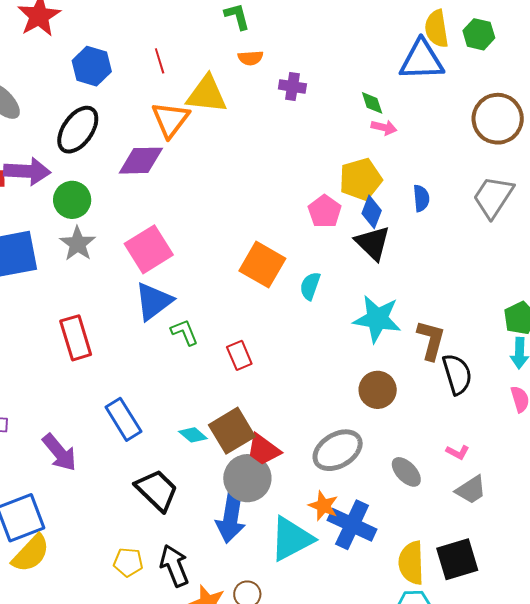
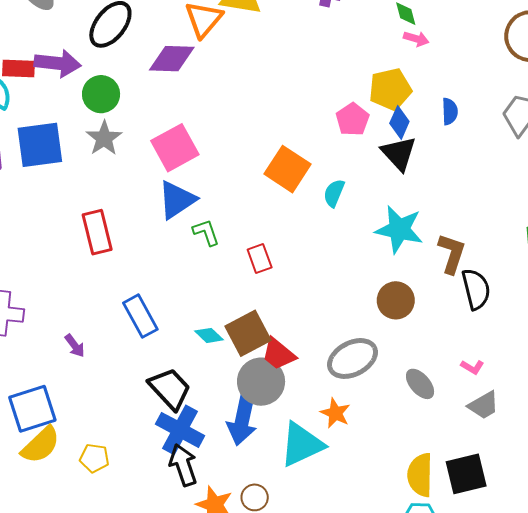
purple arrow: (59, 452) -> (75, 346), size x0.6
blue cross: (352, 525) -> (180, 430), moved
yellow pentagon: (128, 562) -> (94, 458), moved

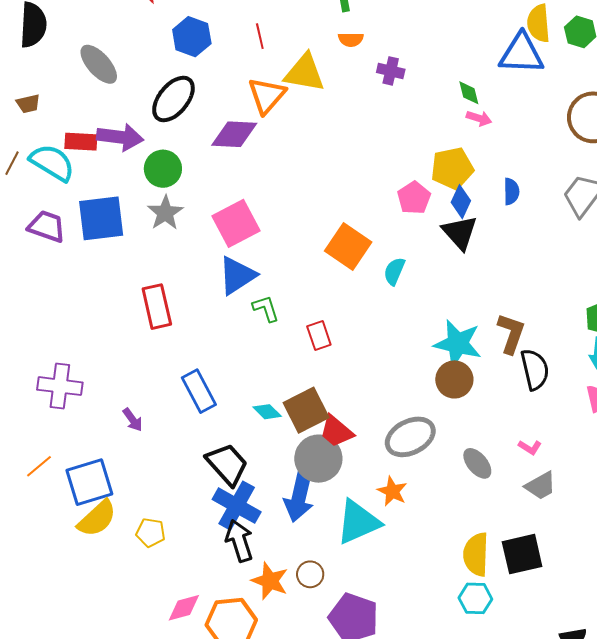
cyan star: (399, 229) -> (458, 344), moved

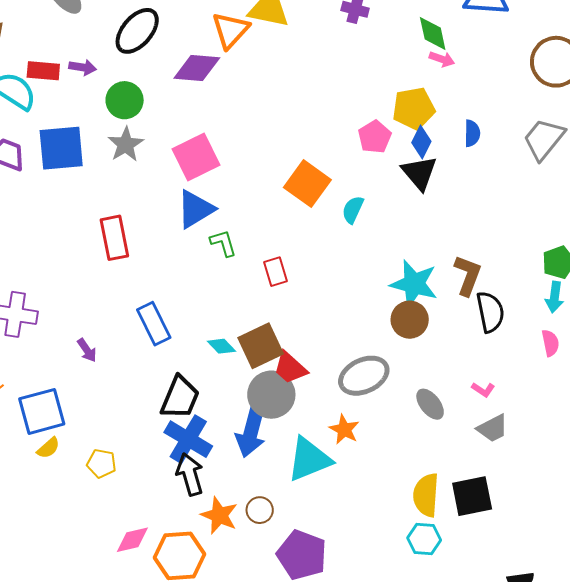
green diamond: (469, 93) -> (433, 33), size x1.4
purple arrow: (120, 137) -> (83, 67), size x0.6
black trapezoid: (227, 464) -> (180, 398), turned 63
yellow semicircle: (97, 518) -> (48, 448), size x0.6

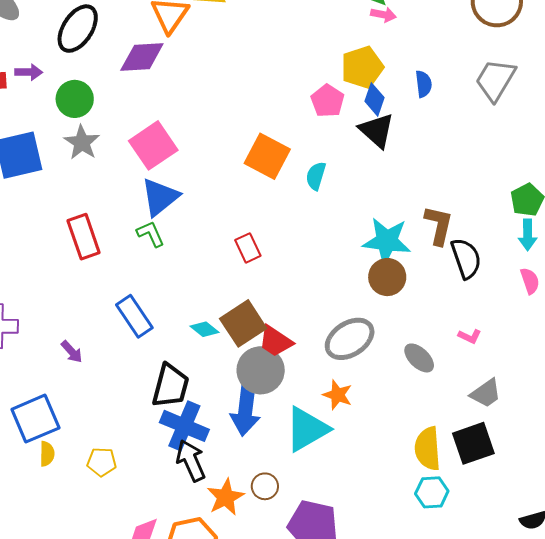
green L-shape: (223, 243) -> (151, 234), moved
gray trapezoid: (493, 428) -> (486, 393), moved
yellow semicircle: (48, 448) -> (47, 454), turned -40
orange star: (219, 515) -> (226, 497), turned 30

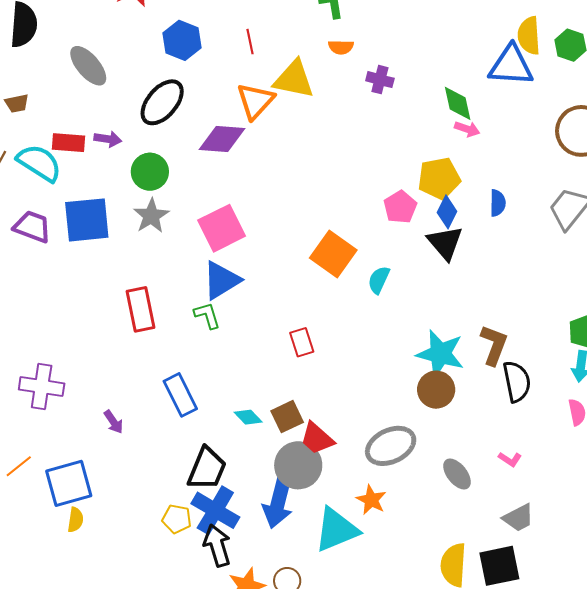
brown square: (243, 323) -> (287, 417), size x0.7
yellow pentagon: (102, 462) -> (177, 519), moved

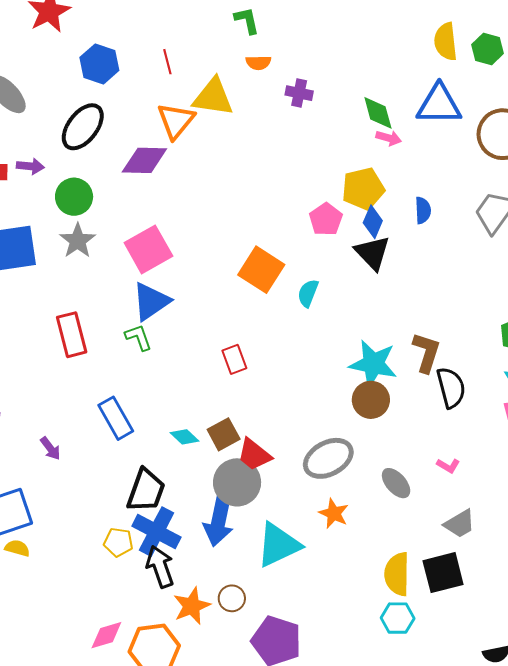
blue triangle: (511, 66) -> (439, 105), moved
orange star: (371, 500) -> (334, 513), moved
yellow semicircle: (75, 520) -> (17, 548), turned -80

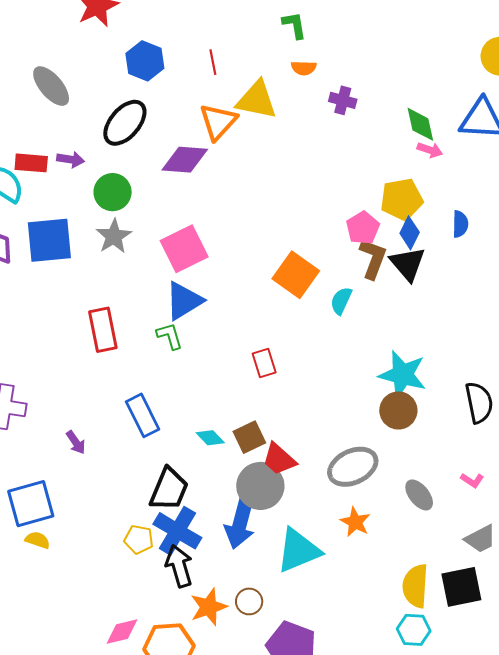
brown L-shape: (426, 352) -> (373, 259), moved

